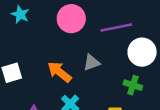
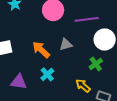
green cross: (133, 85) -> (96, 64), turned 32

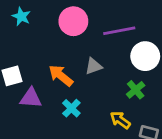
purple triangle: (19, 82) -> (31, 98), moved

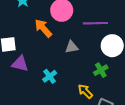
orange arrow: (61, 76) -> (43, 28), moved

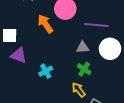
gray triangle: (72, 47) -> (83, 47), moved
green cross: (101, 70) -> (84, 69), moved, turned -32

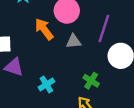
purple line: (96, 25) -> (104, 29), turned -75
gray triangle: (83, 47) -> (74, 41), moved

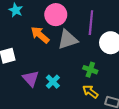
gray triangle: (74, 41) -> (68, 40), size x1.5
purple triangle: (14, 67) -> (31, 79), moved, turned 42

